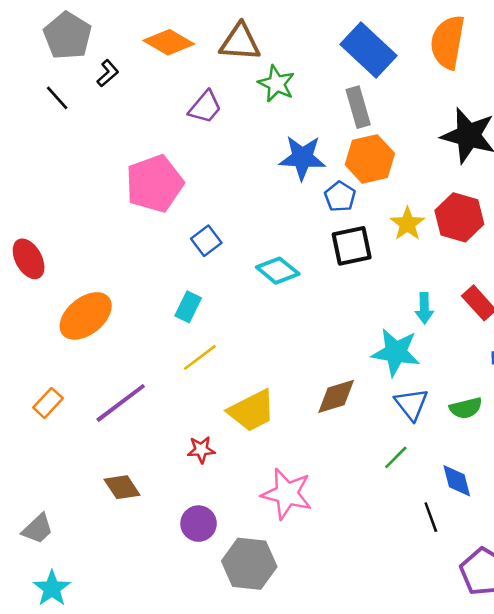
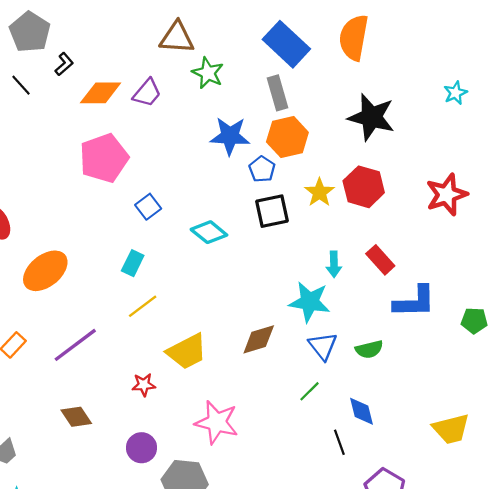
orange diamond: (169, 42) -> (101, 93), moved, turned -30

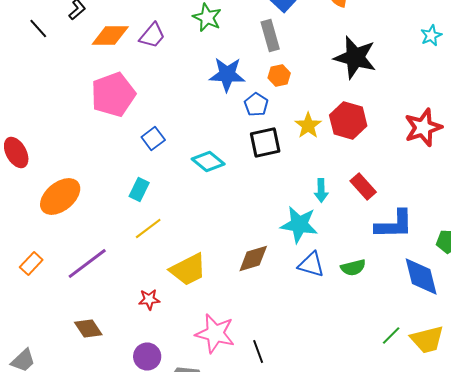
orange hexagon: (287, 137) -> (279, 76), size x0.6
blue triangle: (323, 346) -> (311, 264), turned -36
green line: (310, 391) -> (391, 336), moved
blue diamond: (361, 411) -> (421, 276), moved, size x1.5
black line: (339, 442) -> (258, 352), moved

